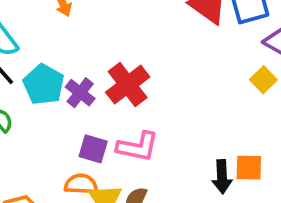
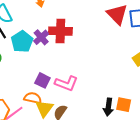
red cross: (128, 85) -> (60, 31), moved, turned 30
purple cross: (80, 93) -> (41, 37), moved

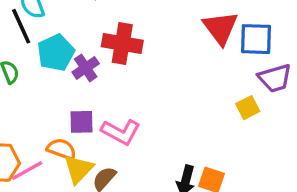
purple cross: (41, 37) -> (86, 68), moved
purple square: (42, 80) -> (82, 122), turned -35

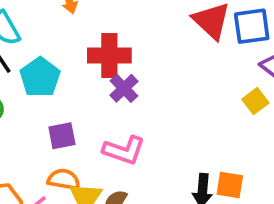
purple cross: (86, 68) -> (124, 88), moved
purple square: (82, 122) -> (62, 136), moved

